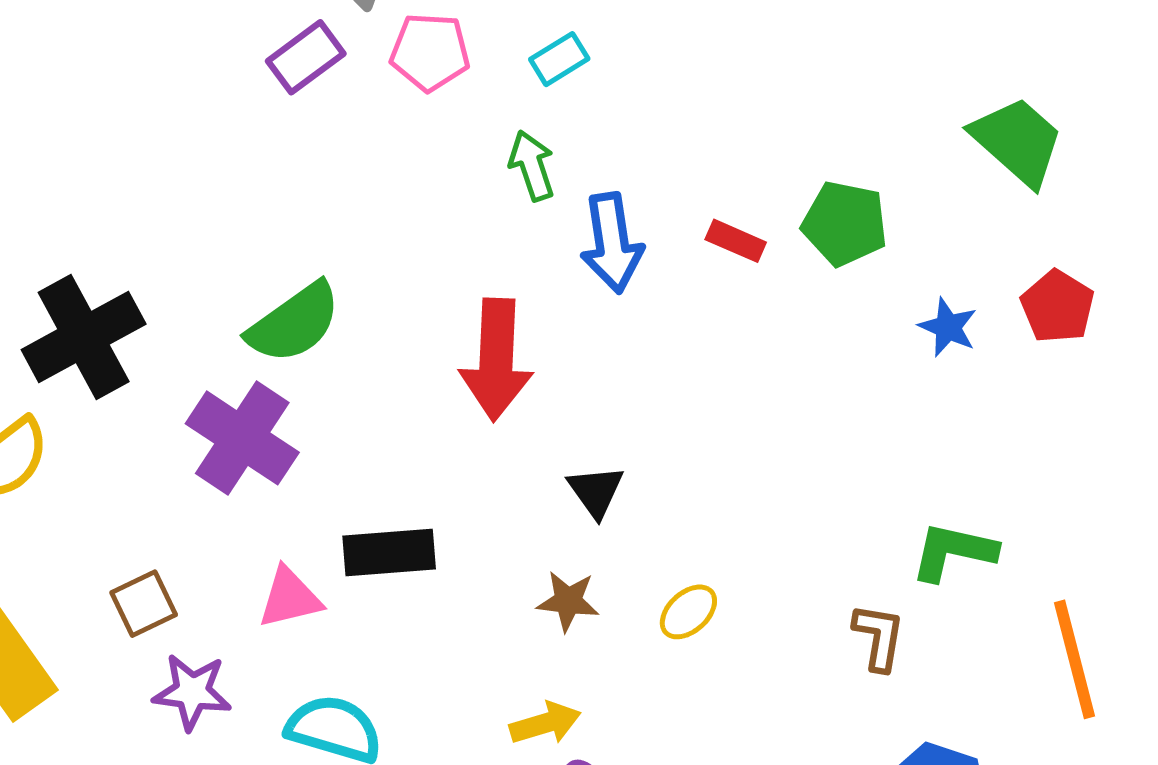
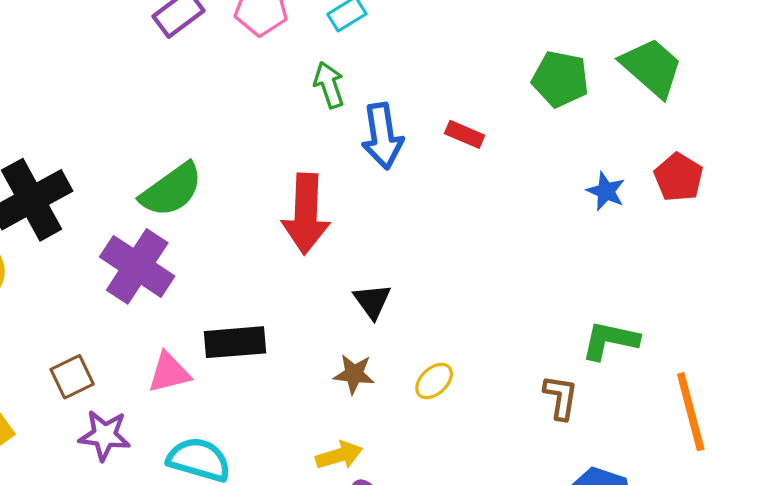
green pentagon: (845, 223) -> (560, 79), moved

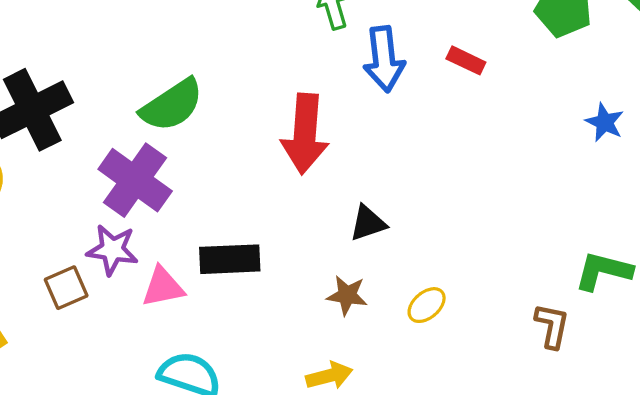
black triangle: (372, 301) -> (368, 223), turned 45
purple star: (104, 435) -> (112, 250), moved

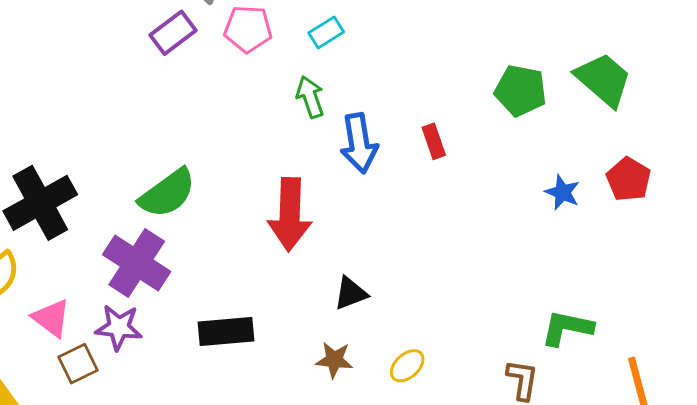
red rectangle: (466, 60) -> (434, 141), turned 48
pink triangle: (163, 287) -> (51, 318), moved, turned 51

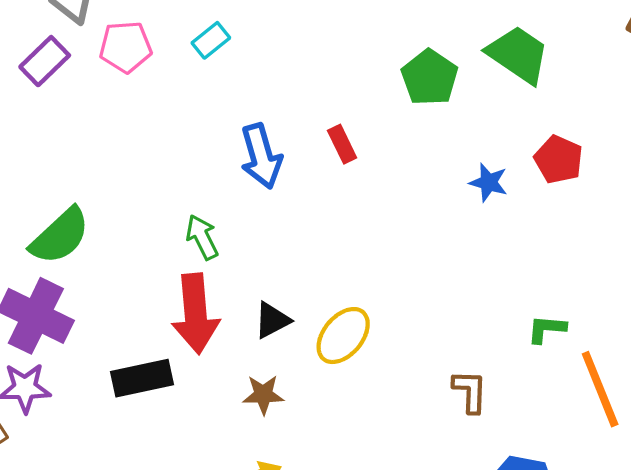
green pentagon: (521, 91) -> (430, 77), turned 30
green arrow: (310, 97) -> (202, 237), moved
red arrow: (290, 214) -> (196, 314), moved
green L-shape: (567, 328) -> (547, 329), moved, size x0.7
yellow ellipse: (407, 366) -> (343, 336), moved, size x1.5

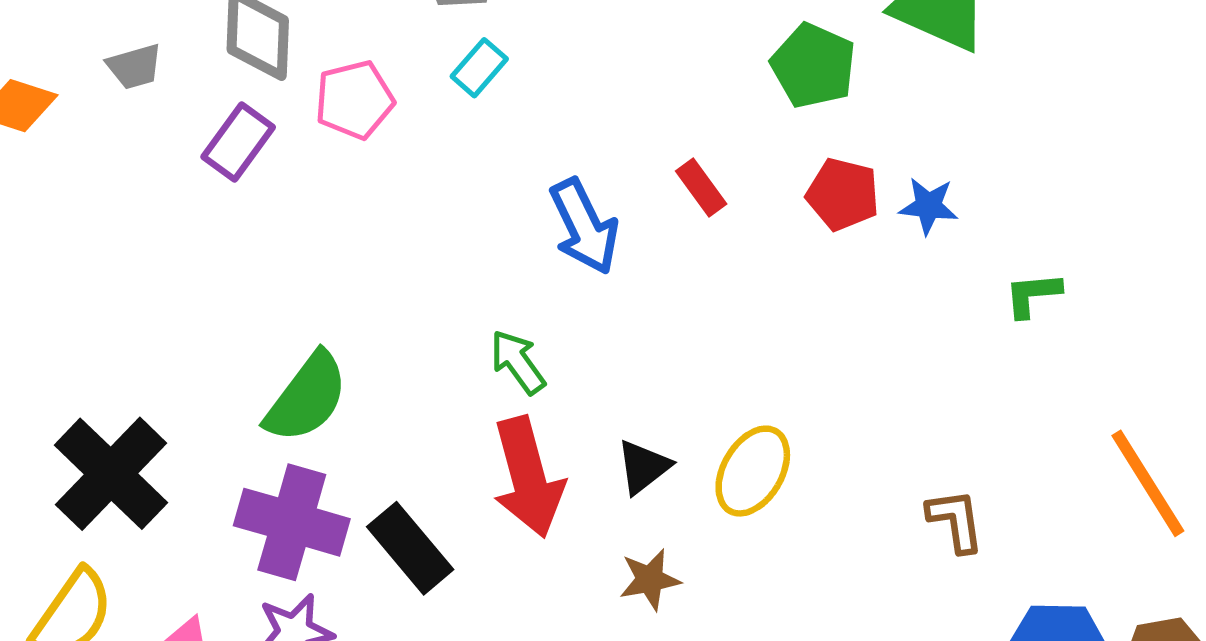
red pentagon: (559, 159) -> (843, 194), moved
green L-shape: (547, 329) -> (1033, 295), moved
black rectangle: (142, 378) -> (410, 548), moved, turned 72

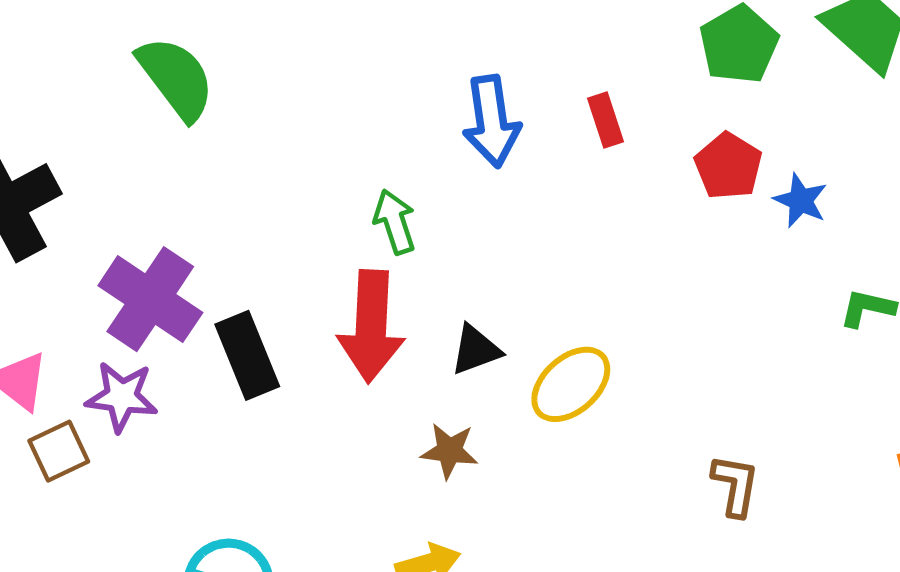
green semicircle: (307, 398) -> (176, 78), moved, turned -92

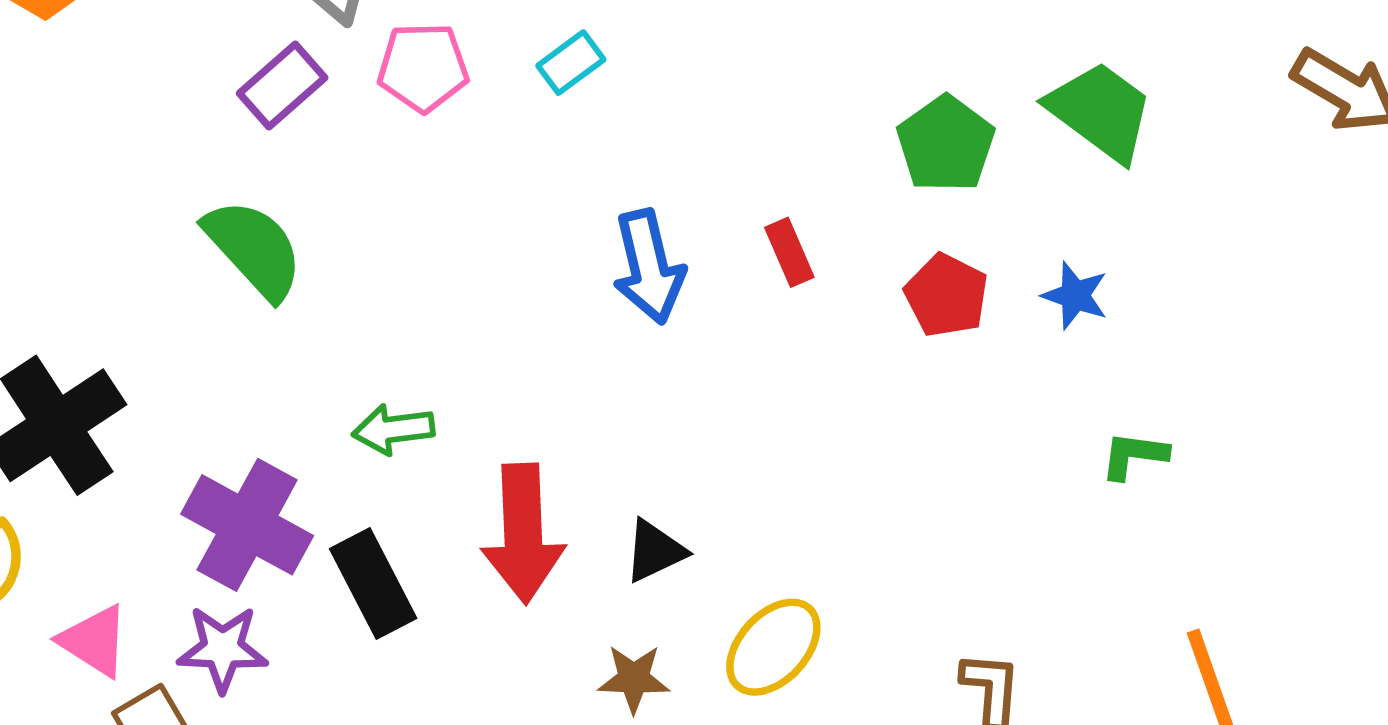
blue star: (801, 201) -> (1075, 296), moved
green arrow: (395, 222) -> (393, 429), moved, turned -74
yellow ellipse: (571, 384) -> (773, 647), moved

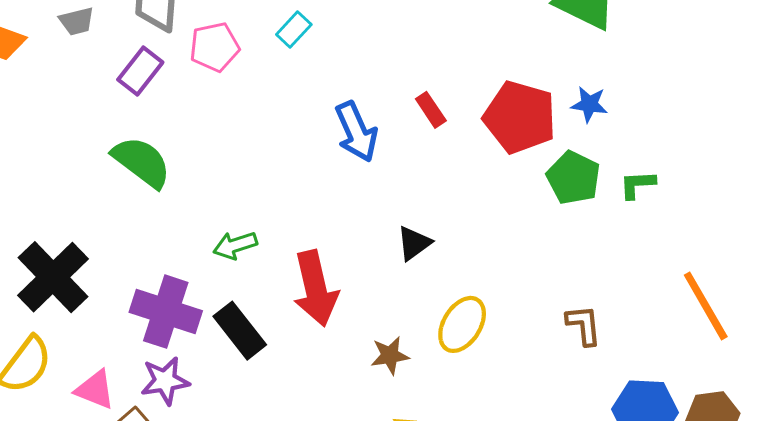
green pentagon: (946, 144) -> (573, 178), moved
red pentagon: (946, 295) -> (520, 117), size x1.6
black triangle: (655, 551) -> (414, 243), moved

